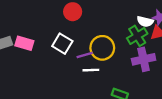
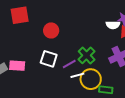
green cross: (137, 36) -> (87, 55), moved
yellow circle: (102, 48) -> (91, 79), moved

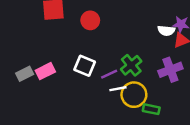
red circle: (51, 30) -> (90, 20), moved
pink rectangle: (17, 66) -> (45, 71), turned -35

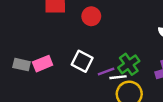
gray rectangle: (25, 74) -> (22, 65), turned 35
white line: (118, 89) -> (118, 77), moved

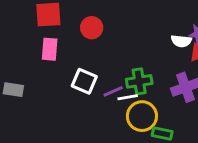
pink rectangle: (43, 64) -> (50, 49), moved, turned -60
green cross: (129, 64) -> (139, 81), turned 30

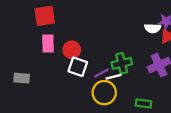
red circle: (92, 28) -> (72, 50), moved
yellow circle: (142, 116) -> (104, 93), moved

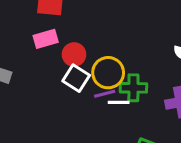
pink rectangle: (48, 44) -> (46, 39), turned 60
yellow circle: (104, 93) -> (108, 73), moved

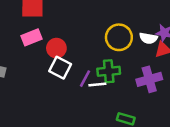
yellow circle: (108, 73) -> (119, 37), moved
purple line: (105, 94) -> (85, 79), turned -42

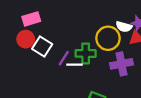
pink rectangle: (32, 37) -> (31, 19), moved
yellow circle: (119, 37) -> (108, 38), moved
red circle: (56, 48) -> (26, 39), moved

